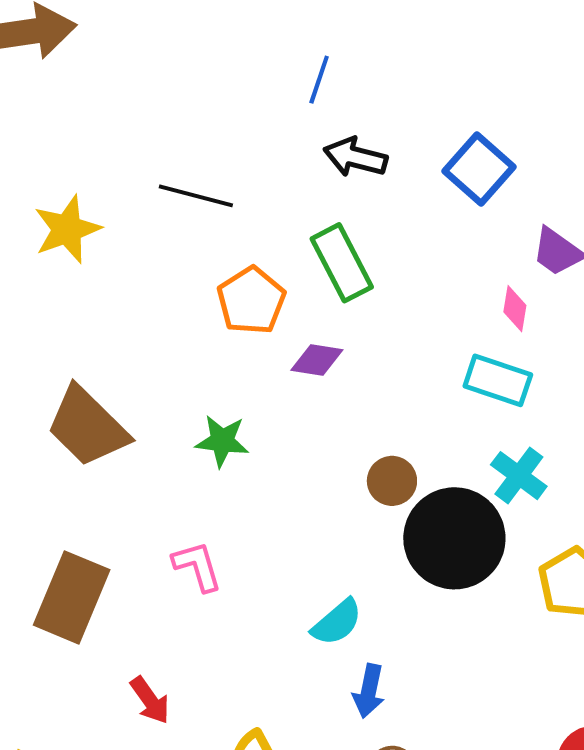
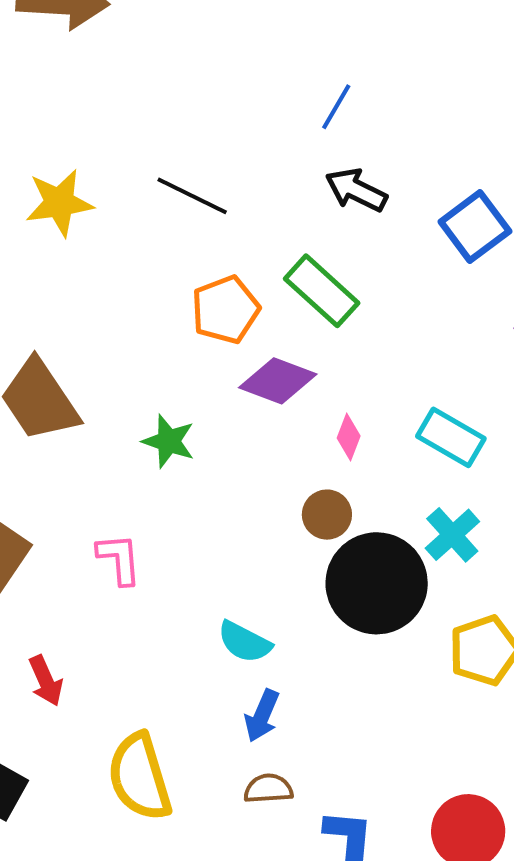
green rectangle: (342, 263) -> (322, 291), turned -32
pink diamond: (515, 309) -> (349, 437), moved
purple diamond: (317, 360) -> (278, 381), size x1.4
cyan semicircle: (337, 622) -> (245, 642), turned 56

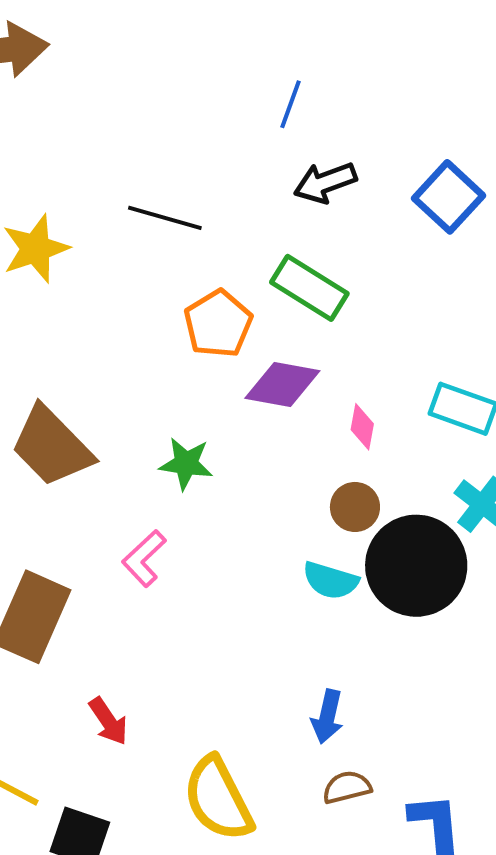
black arrow: (356, 190) -> (325, 183), turned -36
pink L-shape: (119, 559) -> (144, 558), moved, turned -118
cyan semicircle: (245, 642) -> (331, 581), moved

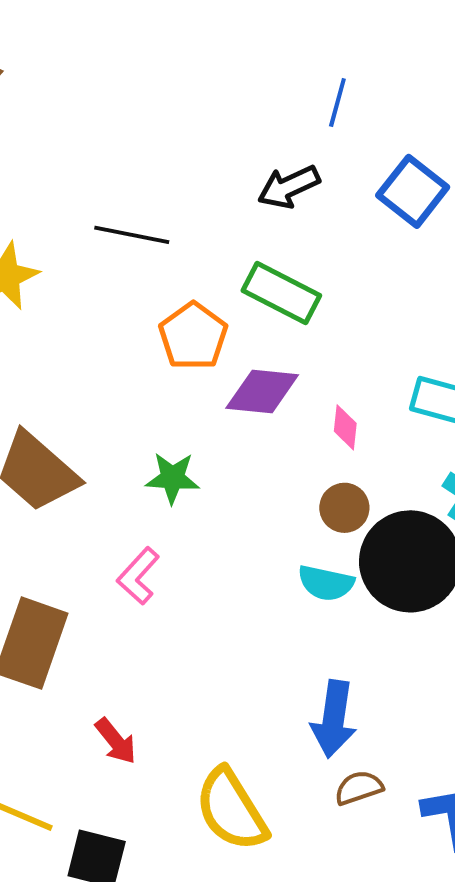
blue line: (291, 104) -> (337, 102), moved
blue arrow: (327, 717) -> (334, 719), size x1.4

